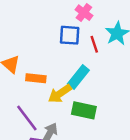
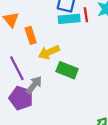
cyan rectangle: (78, 77) -> (69, 19), moved, turned 36
orange rectangle: (36, 78) -> (31, 35), turned 56

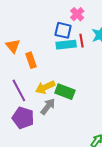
yellow arrow: (49, 52) -> (45, 87), moved
gray arrow: (34, 85) -> (48, 106), moved

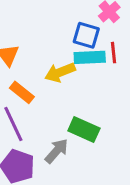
orange rectangle: (31, 60) -> (22, 92), moved, turned -35
yellow arrow: (45, 87) -> (60, 72), moved

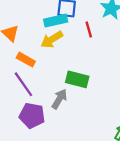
red line: (114, 53) -> (89, 29), moved
cyan rectangle: (90, 57) -> (56, 21), moved

